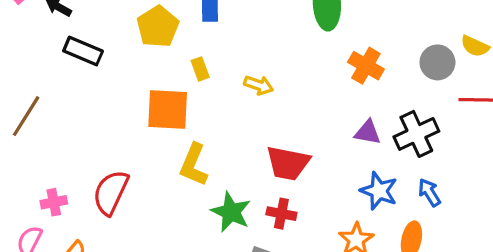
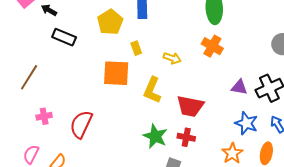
orange cross: (366, 66) -> (212, 46), moved
yellow L-shape: (194, 165) -> (152, 90), moved
pink cross: (54, 202) -> (44, 116), moved

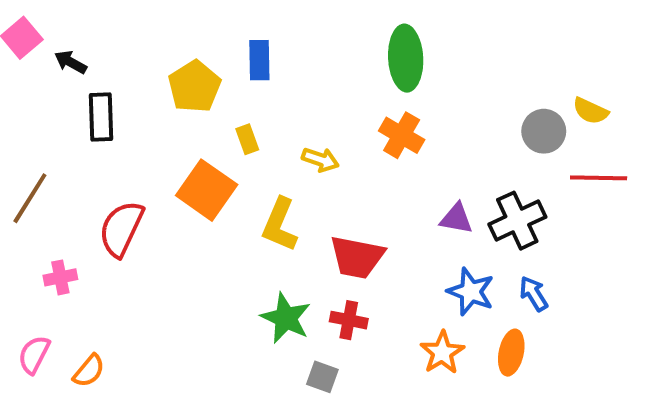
black rectangle: (64, 37) -> (101, 117), turned 65
orange square: (116, 73) -> (207, 190), turned 32
red semicircle: (81, 124) -> (121, 229), moved

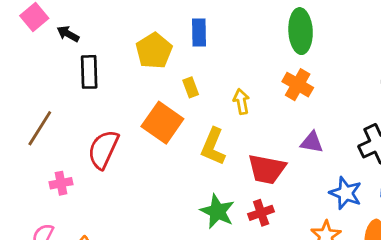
yellow arrow: (320, 160) -> (241, 101), turned -120
purple triangle: (456, 219) -> (312, 142), moved
red cross: (349, 320) -> (261, 213), turned -30

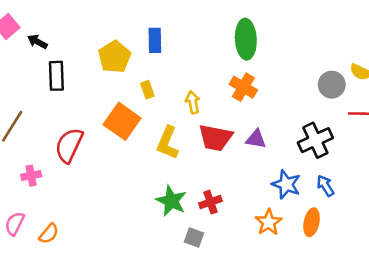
red trapezoid: (267, 169) -> (216, 138), moved

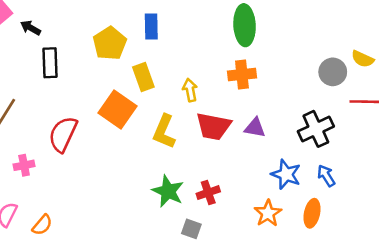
orange cross: (243, 87) -> (242, 74), turned -36
yellow rectangle: (147, 90) -> (143, 77), size x1.5

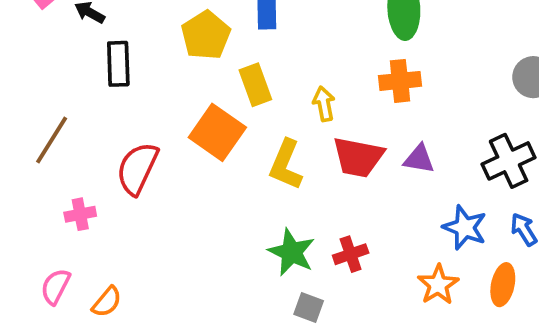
gray square: (191, 229) -> (309, 307), moved

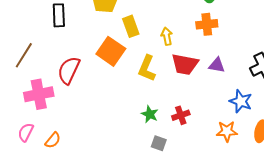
pink cross: (80, 214) -> (39, 94), size x1.8
green star: (292, 252) -> (150, 114), size x0.7
orange star: (438, 285) -> (227, 131), turned 30

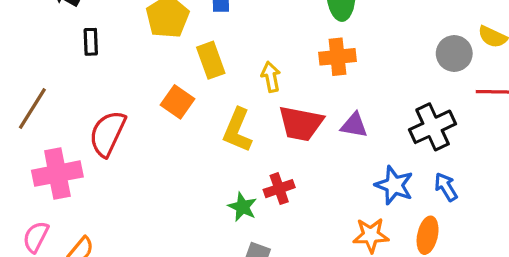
black rectangle: (59, 15) -> (91, 42), size x0.7
orange square: (111, 51) -> (177, 102), size x0.7
red cross: (181, 115) -> (279, 189), moved

